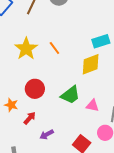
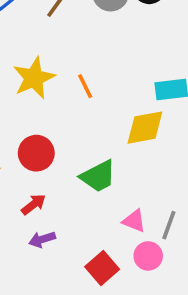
pink triangle: (92, 106) -> (134, 221), moved
red arrow: (30, 118) -> (34, 204), moved

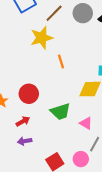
yellow star: (34, 78) -> (42, 38), moved
pink triangle: (134, 221) -> (86, 123), moved

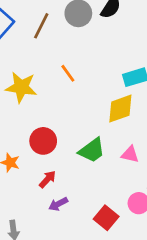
yellow star: (42, 38) -> (21, 87), moved, turned -30
orange line: (61, 62) -> (68, 73), moved

